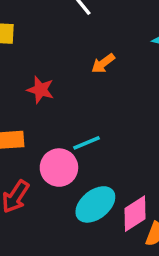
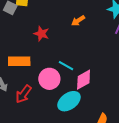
cyan line: (86, 143) -> (66, 66), turned 49
pink diamond: (135, 214) -> (84, 80), moved

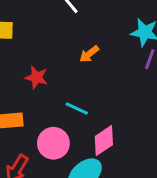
cyan line: (66, 66) -> (77, 108), moved

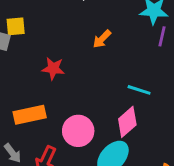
cyan line: (77, 108) -> (139, 90), moved

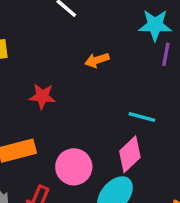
orange arrow: (102, 39) -> (97, 60), turned 30

